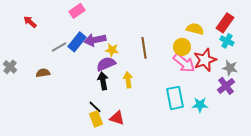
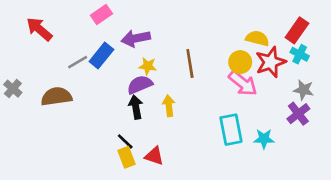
red arrow: (30, 22) -> (39, 29), size x1.5
purple arrow: (95, 40) -> (136, 38), moved
red star: (205, 60) -> (271, 62), moved
brown semicircle: (43, 73) -> (56, 96), size x1.6

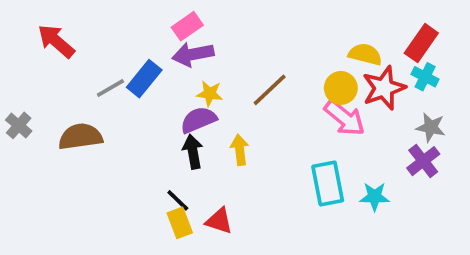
pink rectangle: (101, 15) -> (187, 26), moved
brown line: (190, 63) -> (270, 90), turned 56

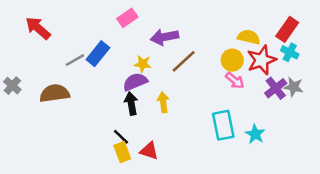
purple arrow: (193, 54) -> (164, 37), moved
pink arrow: (345, 118) -> (235, 80), size x0.7
purple cross: (423, 161) -> (276, 88), moved
cyan star: (375, 197) -> (255, 134), turned 30

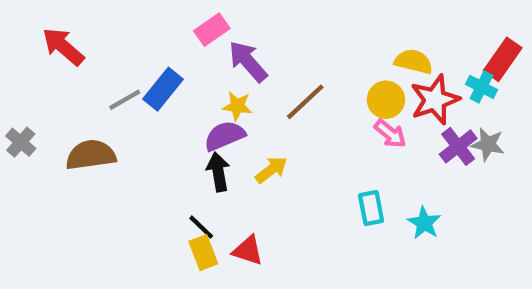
red rectangle: (287, 29) -> (503, 59), moved
purple arrow: (164, 37) -> (248, 61), moved, turned 60
yellow arrow: (163, 102) -> (271, 170), turned 60
cyan rectangle: (223, 125) -> (371, 208), size x0.7

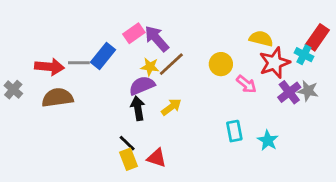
pink rectangle: (212, 30) -> (134, 33), moved
red arrow: (63, 47) -> (49, 67), moved, turned 144
gray line: (125, 100) -> (79, 63), turned 30
yellow circle: (386, 100) -> (221, 64), moved
brown line: (305, 102) -> (171, 64), moved

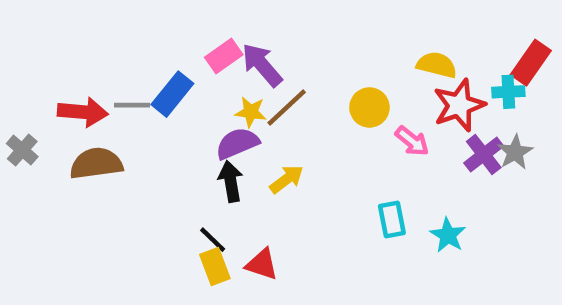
cyan cross: (304, 55) -> (508, 92), turned -30
gray star: (308, 91) -> (515, 152), turned 30

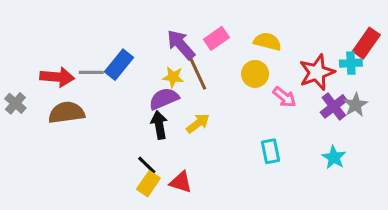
pink rectangle: (224, 56) -> (216, 38), moved
yellow semicircle: (437, 65) -> (267, 41), moved
brown line: (287, 107) -> (198, 74), turned -72
cyan star: (448, 235) -> (334, 157), moved
yellow rectangle: (215, 267) -> (148, 184), turned 55

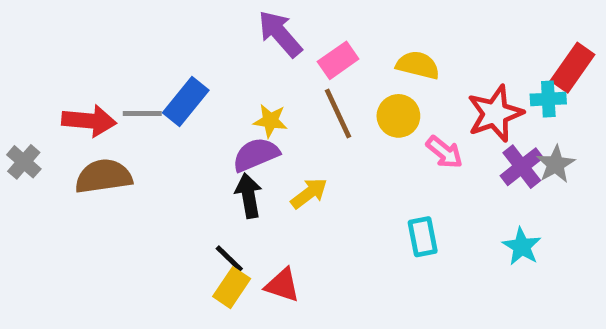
purple arrow: (181, 45) -> (280, 34), moved
brown line: (198, 74) -> (338, 113), moved

